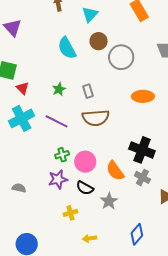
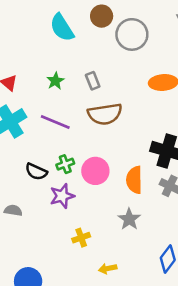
orange semicircle: (115, 171) -> (134, 180), turned 40
black semicircle: (85, 188) -> (36, 172), moved

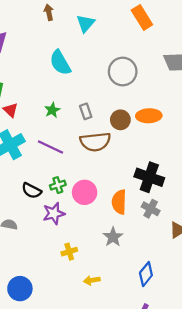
brown circle: (102, 16) -> (120, 120), moved

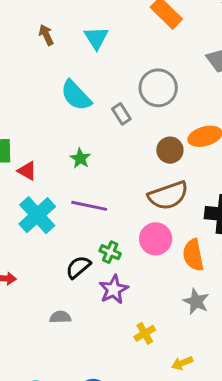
gray rectangle: (86, 111) -> (121, 114), moved
brown semicircle: (95, 142) -> (168, 195), moved
green cross: (58, 185) -> (110, 252), turned -35
black semicircle: (32, 191) -> (78, 267), turned 126
pink circle: (85, 192) -> (156, 239), moved

